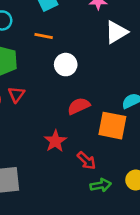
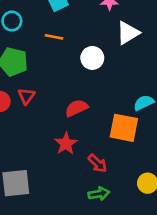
white circle: (66, 65) -> (92, 58), moved
red semicircle: (79, 106) -> (76, 108), moved
green arrow: (101, 185) -> (99, 194), moved

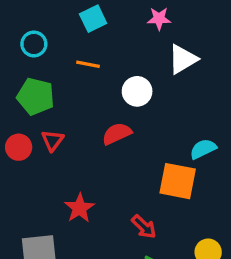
red semicircle: (76, 108) -> (117, 134), moved
red star: (66, 144) -> (80, 208), moved

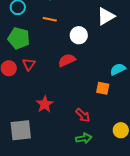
orange square: (178, 181) -> (103, 88), size x0.6

